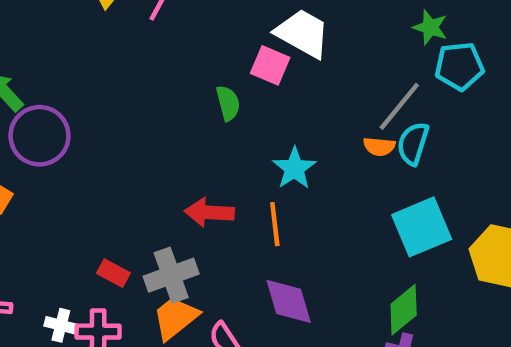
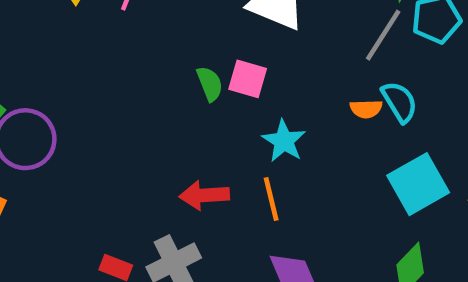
pink square: (270, 65) -> (248, 79), moved
gray line: (399, 106) -> (383, 35), moved
cyan semicircle: (413, 144) -> (399, 102), turned 138

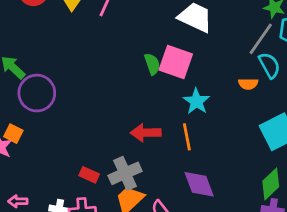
pink square: (248, 79) -> (176, 62), size x1.4
cyan semicircle: (399, 102) -> (269, 65), moved

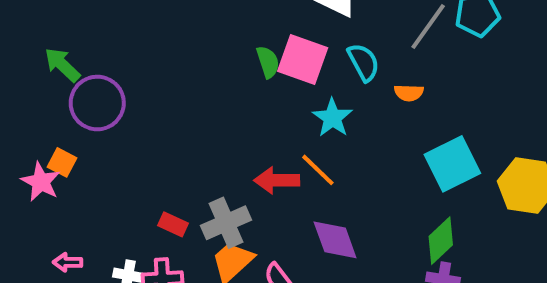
cyan semicircle: (269, 65) -> (363, 62), moved
red arrow: (146, 133) -> (277, 180), moved
orange line: (187, 137) -> (318, 170), turned -36

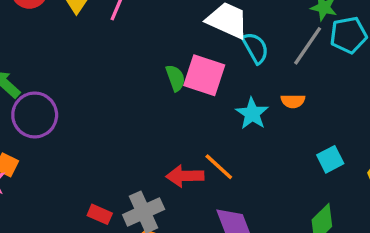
cyan semicircle: (363, 62) -> (255, 48), moved
cyan star: (332, 118) -> (252, 114), moved
cyan square: (452, 164) -> (330, 159), size x0.6

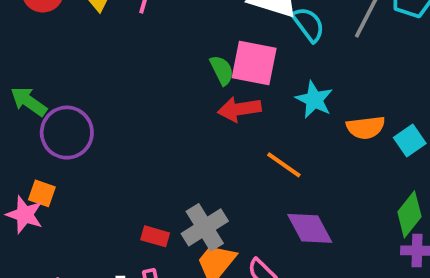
orange semicircle: (293, 101) -> (366, 127), moved, size x1.4
red arrow: (185, 176) -> (239, 109), moved

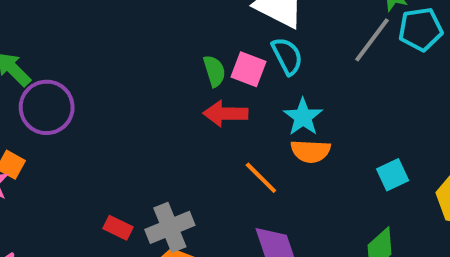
cyan semicircle: (309, 24) -> (287, 56), moved
pink square: (254, 63) -> (248, 69), size x0.7
orange semicircle: (366, 127) -> (311, 151), moved

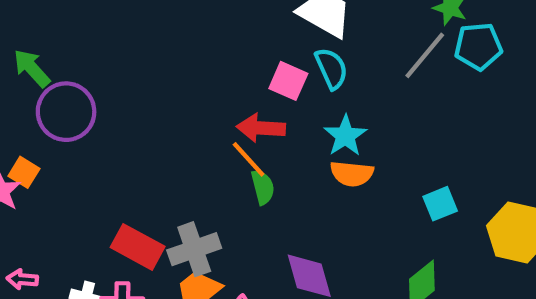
green semicircle: (214, 71) -> (263, 187), moved
orange line: (261, 178) -> (249, 159), moved
red rectangle: (118, 228) -> (138, 247), size x1.6

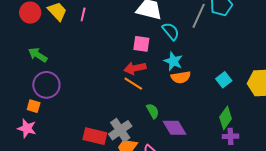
green arrow: (32, 68) -> (38, 55), moved
cyan semicircle: (331, 68) -> (171, 31), moved
orange square: (24, 172) -> (34, 106), moved
green semicircle: (263, 187) -> (153, 111), moved

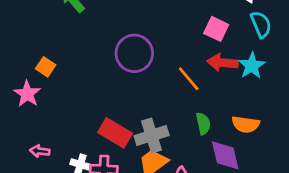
red arrow: (135, 68) -> (222, 63), moved
orange semicircle: (181, 77) -> (246, 124), moved
purple circle: (46, 85) -> (134, 53), moved

